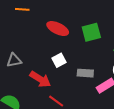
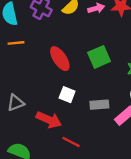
red ellipse: (58, 29) -> (60, 59), turned 40
white square: (59, 60) -> (67, 95), turned -32

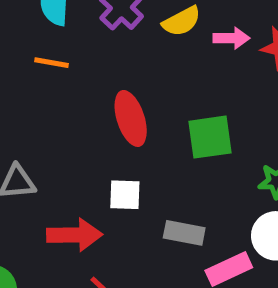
white square: (67, 95) -> (125, 195), turned -35
red arrow: (49, 120) -> (74, 235), turned -40

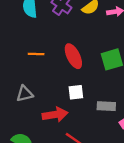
orange line: (51, 63) -> (36, 54), moved

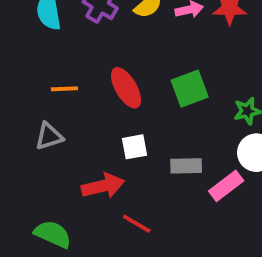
gray triangle: (25, 94) -> (49, 136), moved

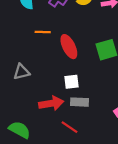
orange line: (64, 89) -> (43, 32), moved
gray rectangle: (186, 166) -> (80, 102), moved

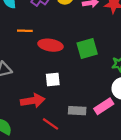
red ellipse: (69, 47) -> (50, 45), turned -55
gray rectangle: (80, 102) -> (77, 111), moved

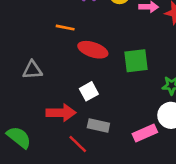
white square: (53, 80) -> (89, 91), turned -32
gray rectangle: (77, 111) -> (98, 126), moved

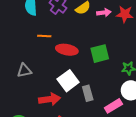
white square: (89, 91) -> (68, 81), size x1.5
gray rectangle: (98, 126) -> (88, 93), moved, turned 70

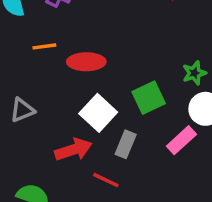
green square: (100, 54) -> (149, 98), moved
gray rectangle: (88, 93) -> (126, 144), moved, turned 49

